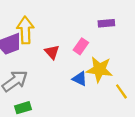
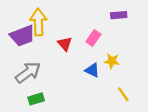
yellow star: (99, 69) -> (112, 61), size x0.6
yellow line: (121, 91) -> (123, 94), moved

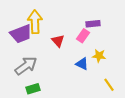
purple rectangle: (119, 15) -> (93, 24), moved

